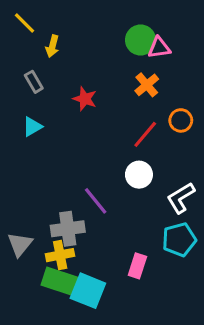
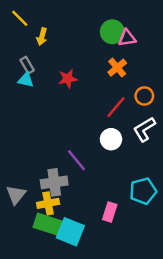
red star: (85, 99) -> (68, 79), turned -30
cyan triangle: (32, 127) -> (26, 80), moved, turned 42
white L-shape: (181, 198) -> (144, 129), moved

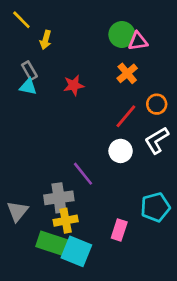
yellow cross: (48, 203) -> (66, 221), moved

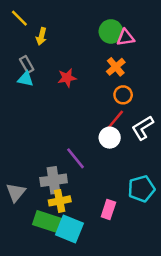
orange circle: (157, 104) -> (123, 95), moved
red line: (126, 116) -> (115, 120), moved

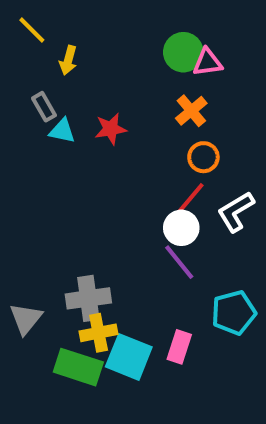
cyan triangle: (26, 79) -> (62, 131), moved
purple line: (76, 158) -> (179, 262), moved
cyan square: (69, 229) -> (129, 357), moved

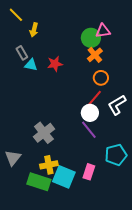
green circle: (183, 52) -> (91, 38), moved
gray cross: (88, 298) -> (44, 133), moved, turned -30

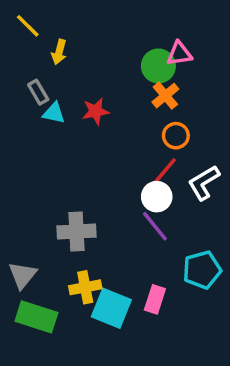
gray cross: (44, 133) -> (77, 231), turned 35
green rectangle: (39, 182) -> (36, 317), moved

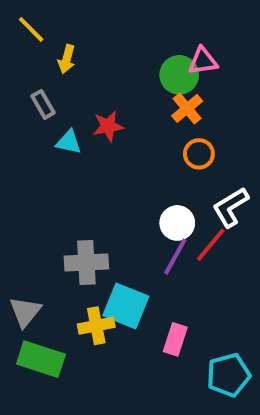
cyan triangle: (54, 113) -> (69, 142), moved
red line: (164, 172) -> (211, 245), moved
purple line: (155, 226) -> (175, 257), turned 68
cyan pentagon: (202, 270) -> (229, 375), moved
cyan square: (111, 308) -> (126, 306), moved

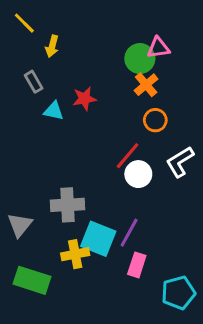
red line: (211, 245) -> (128, 156), moved
purple line: (175, 257) -> (129, 233), moved
gray triangle: (25, 312) -> (20, 225), moved

